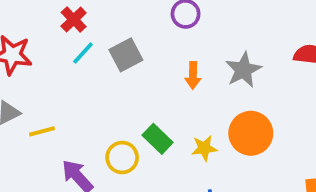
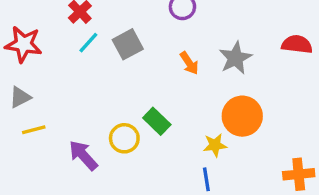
orange arrow: (193, 75) -> (189, 63), turned -35
yellow line: (42, 131) -> (34, 130), moved
yellow star: (204, 148) -> (215, 145), moved

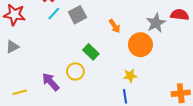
gray star: (235, 58) -> (156, 23), moved
orange circle: (242, 116) -> (140, 45), moved
green rectangle: (157, 121) -> (91, 52), moved
yellow line: (34, 130) -> (20, 92), moved

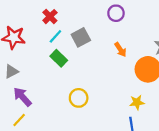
green rectangle: (91, 52) -> (59, 58), moved
purple arrow: (51, 82) -> (22, 97), moved
yellow line: (20, 92) -> (19, 120), turned -32

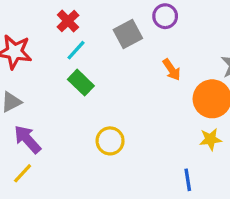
gray square: (81, 37) -> (128, 34), moved
yellow star: (137, 102) -> (210, 139), moved

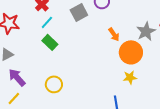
orange arrow: (172, 70) -> (114, 34), moved
yellow circle: (110, 141) -> (54, 84), moved

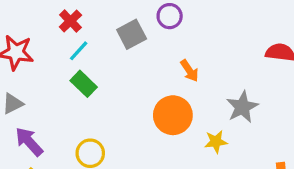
gray star: (146, 31) -> (242, 107), moved
orange circle: (131, 52) -> (173, 115), moved

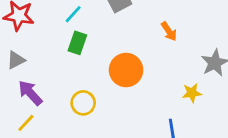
green rectangle: (84, 84) -> (77, 43), turned 65
orange circle: (173, 115) -> (126, 70), moved

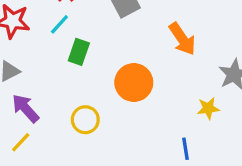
cyan line: (73, 14) -> (59, 24), moved
orange arrow: (169, 31) -> (182, 39), size x1.5

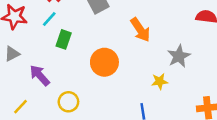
purple arrow: (26, 108) -> (40, 75), moved
yellow circle: (85, 120) -> (68, 102), moved

